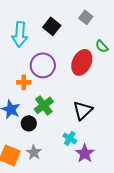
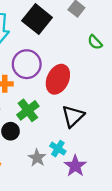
black square: (52, 26) -> (37, 19), size x1.4
red ellipse: (82, 62) -> (58, 79), moved
gray star: (34, 152) -> (37, 158), moved

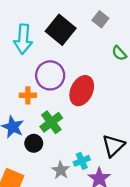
black triangle: (73, 116) -> (113, 146), moved
cyan cross: (58, 149) -> (82, 161), turned 35

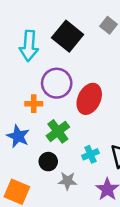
black circle: (34, 143) -> (48, 162), moved
cyan cross: (82, 161) -> (90, 154), moved
gray star: (61, 170) -> (68, 181), turned -30

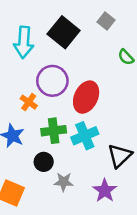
orange cross: (34, 104) -> (29, 102), turned 35
green cross: (58, 131) -> (54, 131), turned 30
cyan cross: (90, 154) -> (85, 136), moved, size x1.5

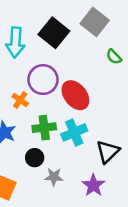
gray square: (106, 21) -> (95, 22), size x1.6
red ellipse: (86, 97) -> (75, 95), turned -64

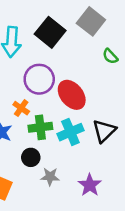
orange cross: (20, 100) -> (21, 108), moved
black triangle: (108, 152) -> (104, 131), moved

